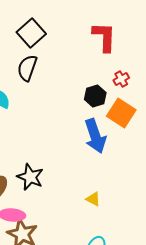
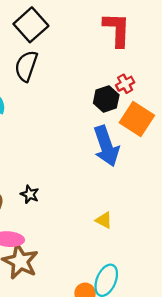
red cross: (121, 79) -> (125, 84), moved
black star: (30, 177) -> (30, 194), size x0.6

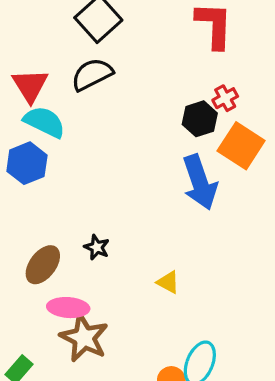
black semicircle: (26, 66) -> (92, 74), turned 44
yellow triangle: (104, 220) -> (168, 282), moved

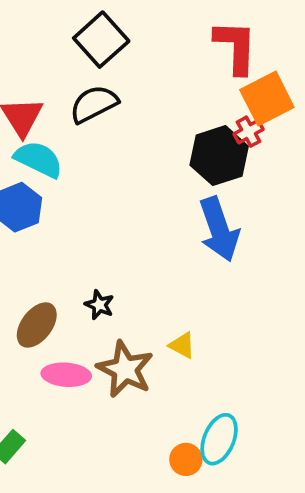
black hexagon: (200, 119) -> (219, 156), size x1.4
orange square: (241, 146) -> (267, 98), moved, turned 30
brown star: (84, 338) -> (125, 369), moved

